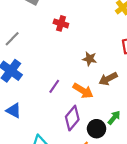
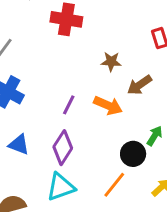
red cross: (61, 23) -> (66, 19), size x1.5
purple diamond: (72, 118) -> (63, 148), moved

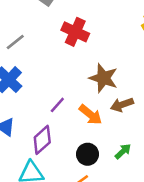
brown star: (111, 62) -> (103, 78), size x1.6
black circle: (133, 154) -> (88, 154), moved

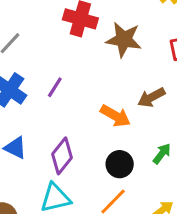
brown star: (103, 78) -> (124, 40), moved
purple line: (57, 105) -> (55, 87), moved

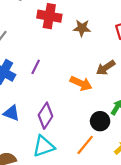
brown star: (124, 40) -> (82, 28), size x0.7
black circle: (120, 164) -> (100, 121), moved

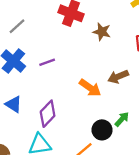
purple line: (36, 67) -> (47, 62), turned 32

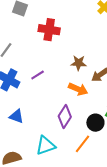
brown star: (102, 32) -> (79, 63), moved
purple diamond: (48, 114) -> (65, 117), moved

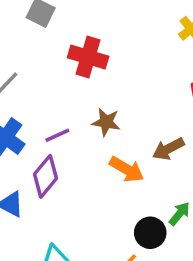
brown star: (79, 63) -> (106, 122), moved
purple diamond: (65, 117) -> (46, 176), moved

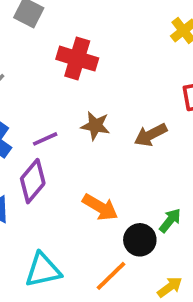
brown arrow: (168, 149) -> (151, 135), moved
orange arrow: (127, 169) -> (100, 207), moved

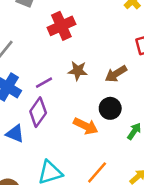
red cross: (77, 59) -> (61, 26), turned -36
black circle: (140, 240) -> (110, 108), moved

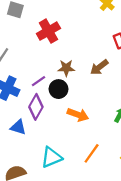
black circle: (110, 108) -> (59, 89), moved

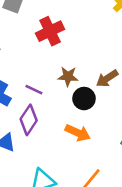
purple line: (39, 81) -> (34, 90), turned 56
black circle: (59, 89) -> (84, 99), moved

